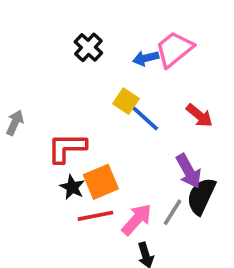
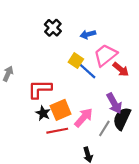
pink trapezoid: (174, 49) -> (105, 55), moved
pink arrow: (137, 219) -> (84, 118), moved

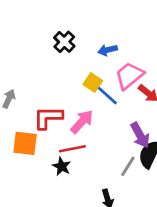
orange square: (61, 110) -> (25, 143), moved, turned 30
black star: (43, 113) -> (62, 166), moved
pink arrow: (84, 118) -> (82, 122), moved
red line: (57, 131) -> (72, 149), moved

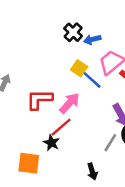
black cross: (64, 42) -> (73, 32), moved
orange square: (25, 143) -> (29, 163), moved
red line: (72, 149) -> (61, 127), turned -30

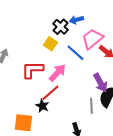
black cross: (73, 32) -> (60, 27), moved
yellow square: (79, 68) -> (50, 44), moved
gray line: (110, 143) -> (91, 106), turned -35

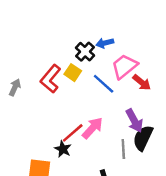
red L-shape: (32, 70) -> (51, 79), moved, turned -50
pink arrow: (57, 73) -> (92, 128), moved

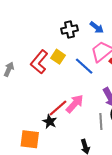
blue arrow: (105, 43) -> (97, 27), moved, turned -128
black cross: (85, 52) -> (69, 30), moved, turned 35

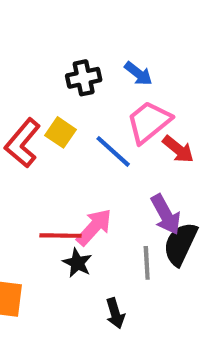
red line: (58, 108) -> (61, 236), turned 42
black star: (50, 122) -> (77, 263), moved

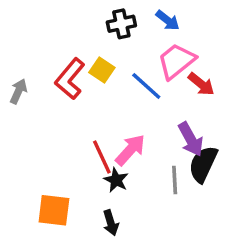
red line: (61, 236) -> (102, 157), turned 64
black arrow: (115, 313) -> (111, 223), moved

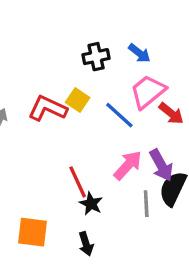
red L-shape: (70, 79) -> (48, 108), turned 75
pink arrow: (130, 150) -> (128, 165), moved

